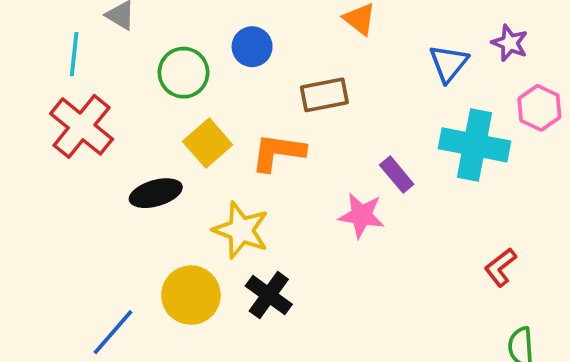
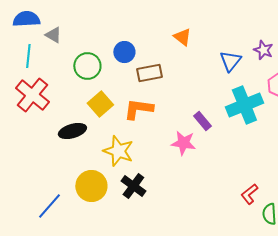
brown rectangle: (324, 95) -> (149, 73), moved
cyan cross: (475, 145) -> (244, 105), turned -33
red L-shape: (500, 267) -> (249, 194), moved

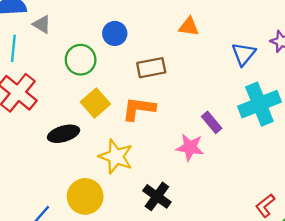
orange triangle: (182, 37) -> (189, 27), turned -30
blue circle: (124, 52) -> (115, 33), moved
black cross: (133, 186) -> (157, 196), moved

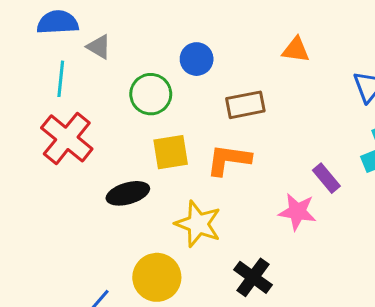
yellow square: (95, 103) -> (171, 152), turned 32

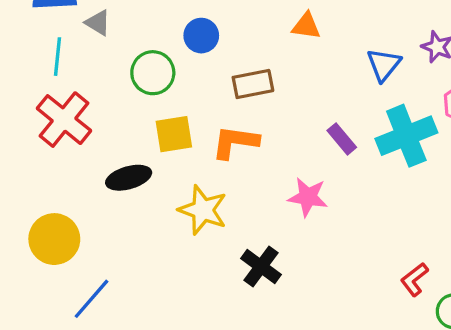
purple rectangle: (326, 178) -> (342, 139), moved
yellow circle: (157, 277) -> (54, 239), moved

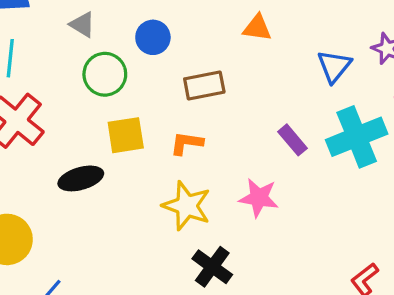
gray triangle: (98, 23) -> (82, 25), moved
orange L-shape: (235, 142) -> (187, 143), size x0.7
yellow star: (203, 210) -> (187, 206), moved

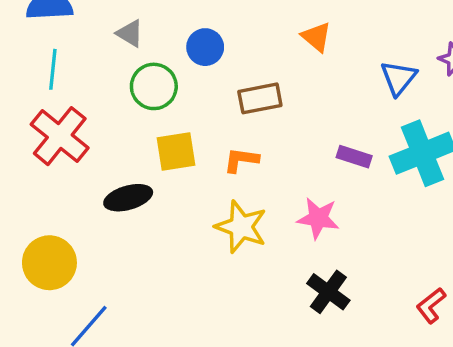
orange triangle: (257, 28) -> (316, 37), turned 32
purple rectangle: (292, 140) -> (354, 157), turned -32
black cross: (212, 267) -> (328, 292), moved

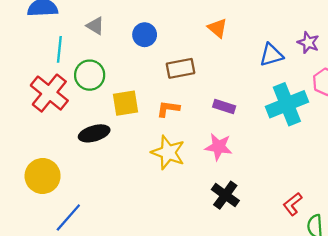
cyan line: (53, 69) -> (59, 49), moved
blue triangle: (399, 78) -> (271, 55), turned 35
green circle: (154, 86) -> (90, 75), moved
purple rectangle: (354, 157) -> (224, 106), moved

